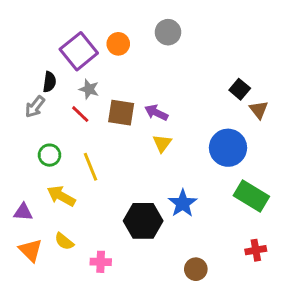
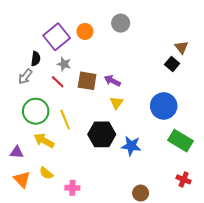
brown triangle: (259, 110) -> (182, 47), moved
green circle: (50, 155) -> (36, 111), size x1.6
blue star: (183, 203) -> (131, 146), turned -30
black hexagon: (143, 221) -> (102, 134), moved
red cross: (256, 250) -> (184, 179), turned 32

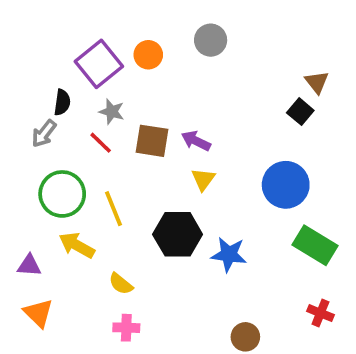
yellow semicircle: (46, 173) -> (121, 284), moved

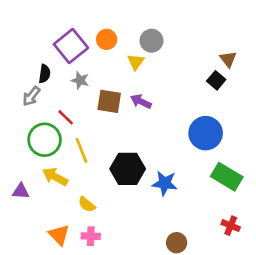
gray circle: (211, 40) -> (151, 41), moved
red line: (101, 143) -> (66, 117), moved
yellow triangle: (203, 179) -> (136, 62), moved
orange triangle: (38, 313) -> (59, 235), moved

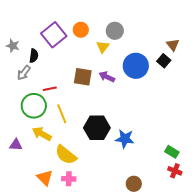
gray star: (80, 80) -> (13, 46), moved
red line: (66, 117) -> (50, 89), turned -56
blue circle: (206, 133) -> (136, 66), moved
green rectangle: (227, 177) -> (172, 152), moved, size x0.6
yellow semicircle: (87, 204) -> (66, 155), size x1.6

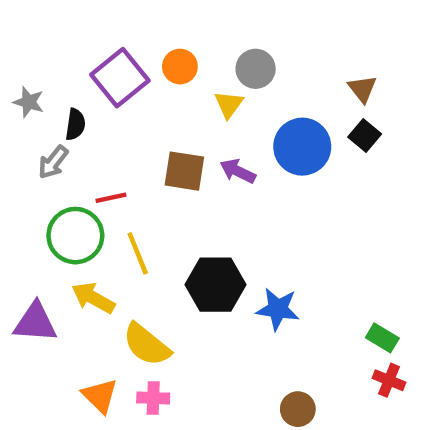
brown triangle: (173, 45) -> (362, 89), moved
purple triangle: (16, 145) -> (35, 322), size x1.5

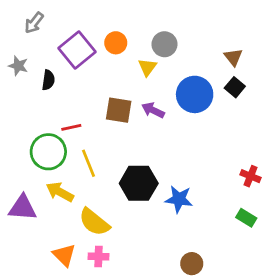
gray arrow: (53, 162) -> (34, 23), moved
red cross: (389, 380) -> (251, 176), moved

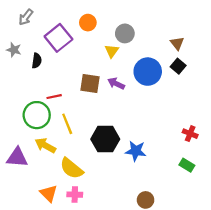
orange circle: (116, 43) -> (88, 23), moved

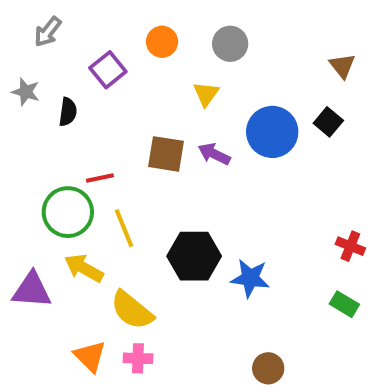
gray circle: (125, 33) -> (230, 44), moved
purple square: (58, 38) -> (108, 70), size x0.7
brown triangle: (177, 43) -> (342, 66), moved

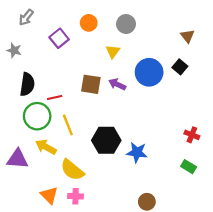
black semicircle: (68, 112) -> (27, 84), moved, size x1.5

